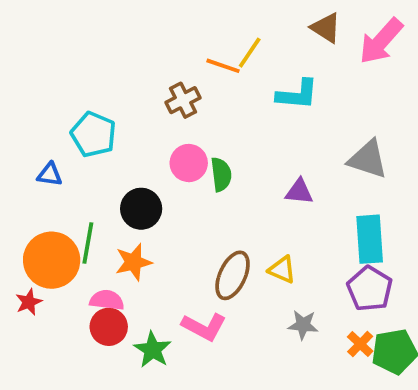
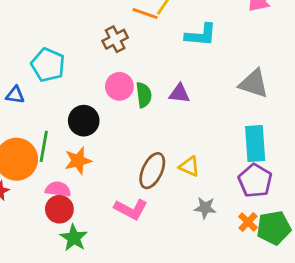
purple triangle: (299, 192) -> (179, 94), moved
green star: (153, 350) -> (74, 238), moved

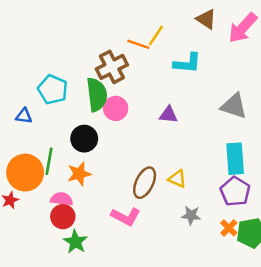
brown cross: (115, 39) -> (112, 67), size x1.4
green semicircle: (144, 95) -> (97, 95), moved, size x1.5

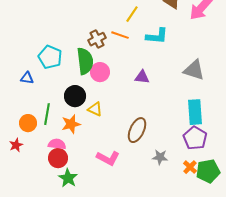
orange line: (138, 44) -> (120, 35), moved
brown cross: (112, 67) -> (97, 39), size x0.7
orange circle: (25, 173) -> (28, 123), size x0.6
yellow triangle: (177, 179) -> (95, 109), moved
brown ellipse: (145, 183) -> (137, 130), moved

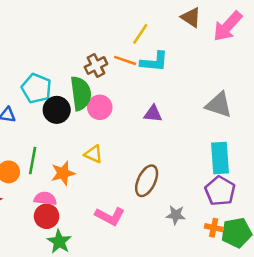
cyan L-shape: (157, 36) -> (154, 62), moved
black circle: (75, 96) -> (57, 110), moved
orange cross: (190, 167) -> (214, 228), turned -32

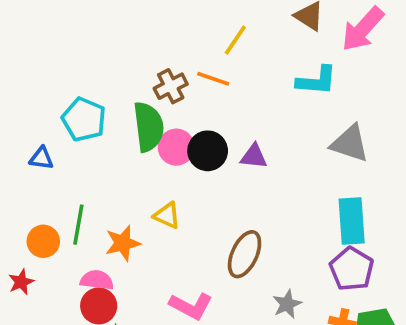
cyan L-shape: (154, 62) -> (317, 81), moved
black circle: (57, 110) -> (208, 151), moved
gray star: (176, 215) -> (287, 304), turned -30

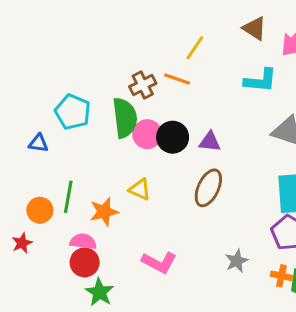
brown ellipse: (245, 254) -> (208, 188), moved

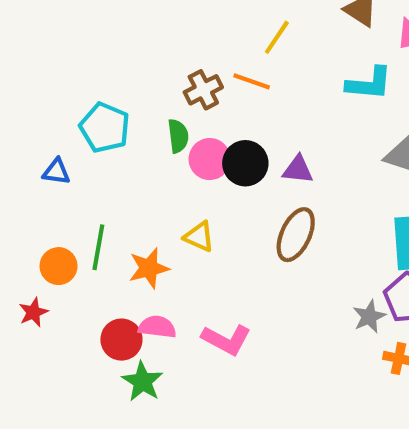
green semicircle: (125, 118) -> (178, 136), size x0.6
pink semicircle: (83, 242) -> (157, 327), moved
gray star: (237, 261) -> (369, 316), moved

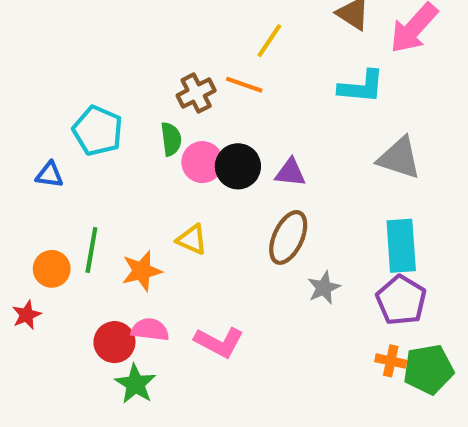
gray star: (369, 316) -> (324, 288), moved

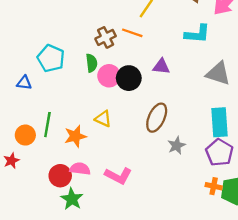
purple triangle: (290, 173) -> (161, 66), moved

